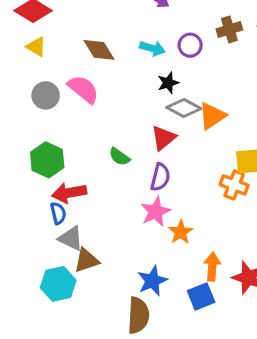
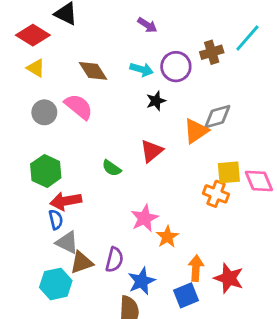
purple circle: (190, 45) -> (176, 67), size x1.4
gray diamond: (184, 108) -> (217, 117), moved, turned -44
purple semicircle: (160, 177) -> (114, 260), moved

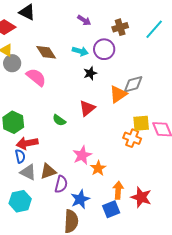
brown cross: (212, 52) -> (120, 27), moved
gray circle: (44, 112) -> (12, 63), moved
brown triangle: (82, 263) -> (48, 171), moved

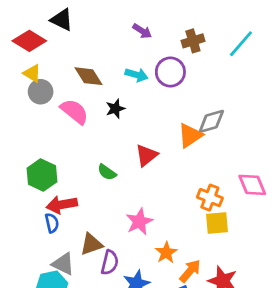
black star: (90, 73) -> (115, 109), moved
yellow square: (141, 123) -> (217, 223), moved
orange star: (98, 168) -> (166, 253), moved
gray triangle: (28, 172) -> (63, 264), moved
orange arrow: (118, 190) -> (190, 271), turned 36

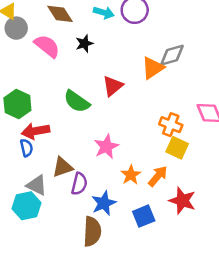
green semicircle: (107, 172) -> (77, 101), size x1.5
yellow square: (217, 223) -> (177, 148), turned 30
orange arrow: (190, 271) -> (158, 176), moved

